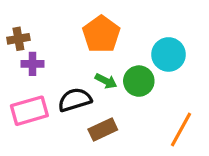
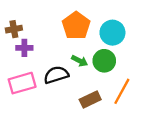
cyan circle: (169, 54) -> (112, 33), moved
brown rectangle: (103, 129) -> (90, 99), moved
orange line: (181, 129) -> (122, 91), moved

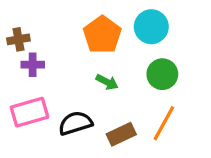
cyan circle: (112, 33) -> (151, 27), moved
green circle: (104, 61) -> (162, 74), moved
black semicircle: (56, 75) -> (75, 123), moved

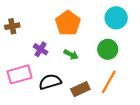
cyan circle: (151, 27) -> (116, 18), moved
purple cross: (33, 65) -> (41, 49), moved, turned 32

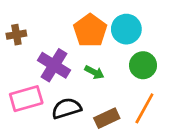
cyan circle: (116, 18) -> (126, 29), moved
purple cross: (41, 49) -> (54, 65), size x1.6

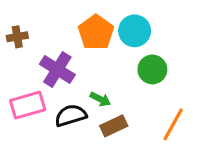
green arrow: (94, 72) -> (100, 99), moved
orange line: (144, 108) -> (173, 124), moved

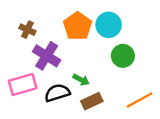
brown cross: (17, 37) -> (27, 30), moved, turned 35
orange line: (173, 124) -> (140, 100), turned 32

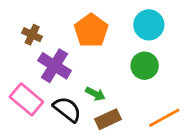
cyan circle: (109, 25) -> (149, 25), moved
pink rectangle: (23, 84) -> (26, 99), turned 56
black semicircle: (57, 93) -> (67, 109), turned 55

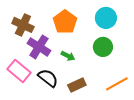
brown cross: (32, 35) -> (23, 25), size x1.5
green arrow: (95, 94) -> (68, 56), moved

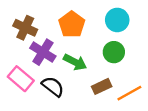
green arrow: (68, 56) -> (75, 62), size x1.5
brown rectangle: (77, 85) -> (102, 86), moved

